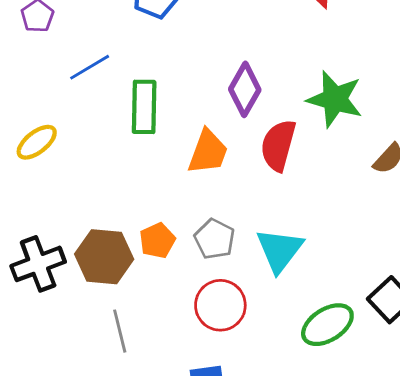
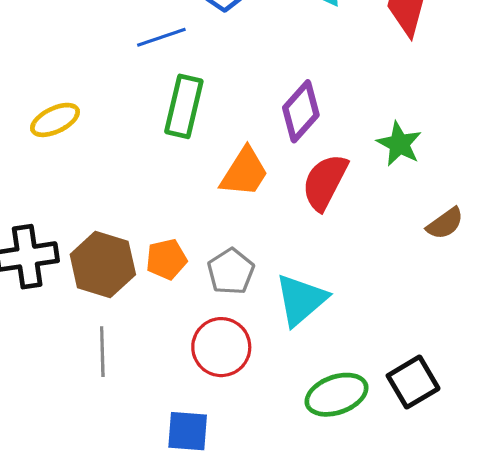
blue line: (90, 67) -> (161, 37), moved
green star: (335, 99) -> (399, 144), size x0.7

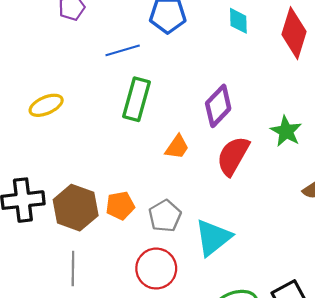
orange trapezoid: (244, 172) -> (177, 147), size x0.7

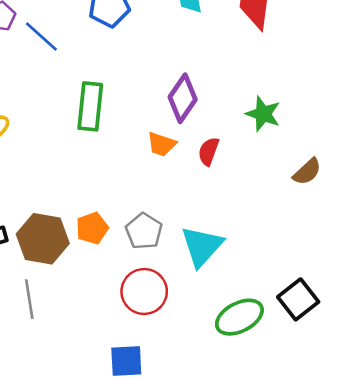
blue line: (123, 50) -> (41, 37), moved, turned 68
orange trapezoid: (177, 147) -> (161, 144), moved, turned 84
red semicircle: (233, 156) -> (209, 151), size x0.6
gray line: (73, 268) -> (29, 299), moved

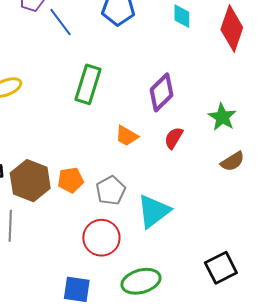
orange trapezoid: (161, 144) -> (127, 136), moved
brown semicircle: (307, 172) -> (232, 161), moved
green ellipse: (239, 317) -> (141, 281), moved

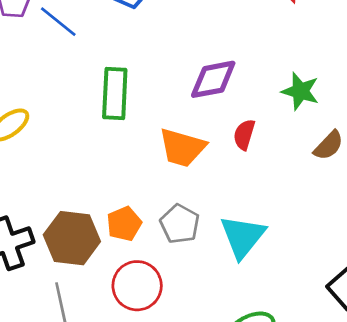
purple diamond: (162, 92) -> (213, 79), turned 48
orange trapezoid: (127, 136) -> (182, 148), size x1.5
red circle: (101, 238) -> (137, 286), moved

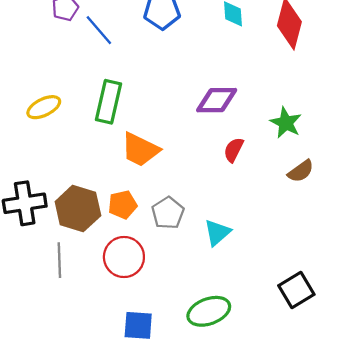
green rectangle: (115, 94) -> (109, 102), moved
orange trapezoid: (182, 148) -> (140, 150), moved
cyan triangle: (243, 237) -> (217, 233), size x0.7

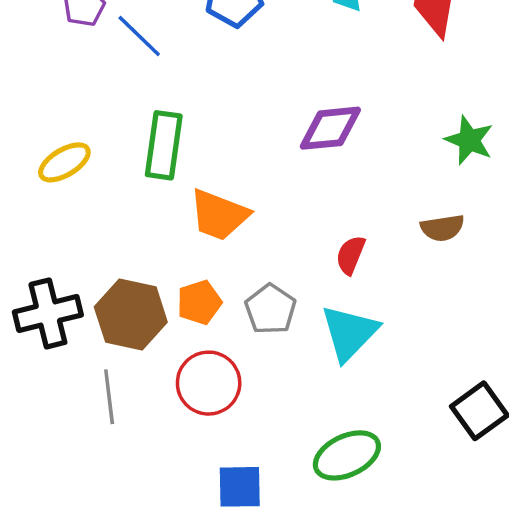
green star: (286, 123) -> (469, 140), moved
red semicircle: (234, 150) -> (351, 255), moved
brown semicircle: (301, 171) -> (442, 228), moved, turned 32
cyan triangle: (217, 233) -> (349, 333), size x1.4

